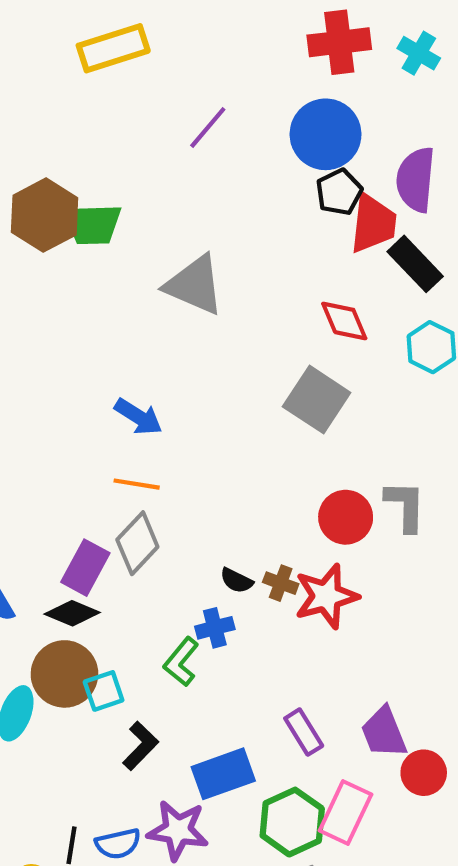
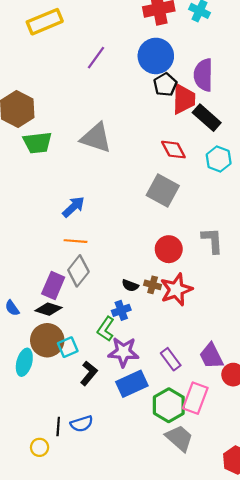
green trapezoid: (93, 224) -> (37, 143), moved
blue arrow: (138, 417) -> (73, 207), turned -70
red circle: (346, 517) -> (169, 249), moved
purple star: (178, 830) -> (123, 352), moved

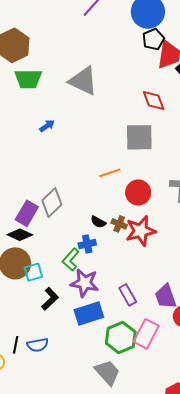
gray square: (163, 190) -> (139, 137), turned -36
blue arrow: (73, 207) -> (47, 126), moved, size x0.7
orange line: (75, 241) -> (110, 173), moved, turned -30
gray trapezoid: (179, 438) -> (107, 372), moved

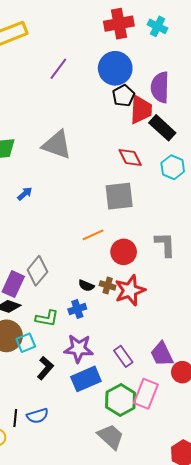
green L-shape: (71, 260) -> (47, 318), moved, turned -115

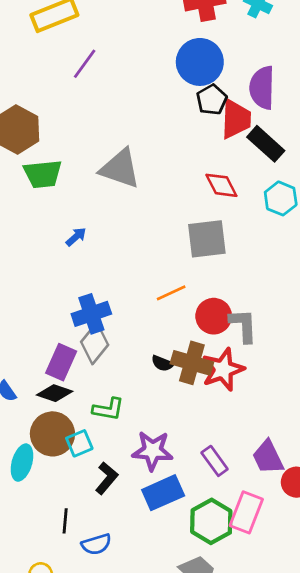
purple line: (58, 69) -> (85, 64), moved
gray L-shape: (165, 244) -> (243, 326), moved
brown cross: (108, 285) -> (192, 363), size x1.8
blue cross: (77, 309) -> (91, 314), moved, size x1.5
black line: (15, 418) -> (65, 521), moved

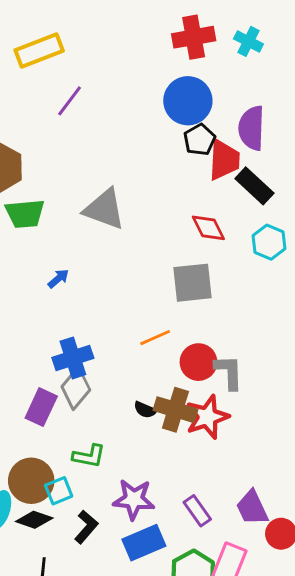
black diamond: (55, 393) -> (34, 520), moved

